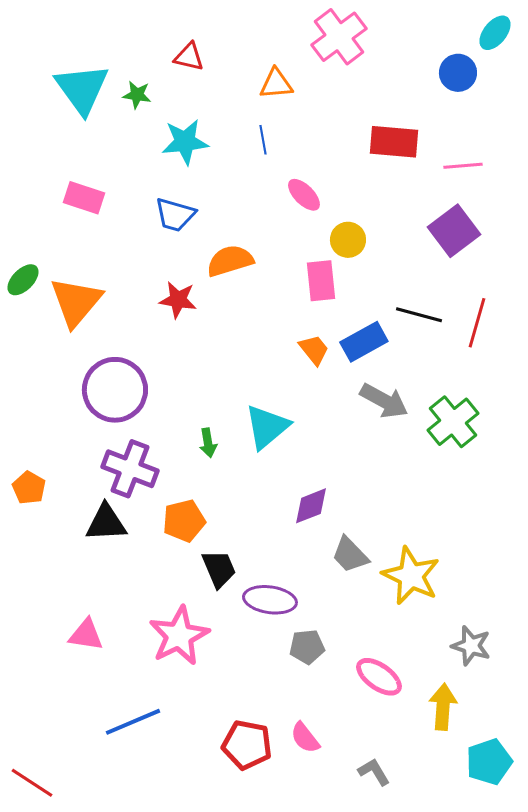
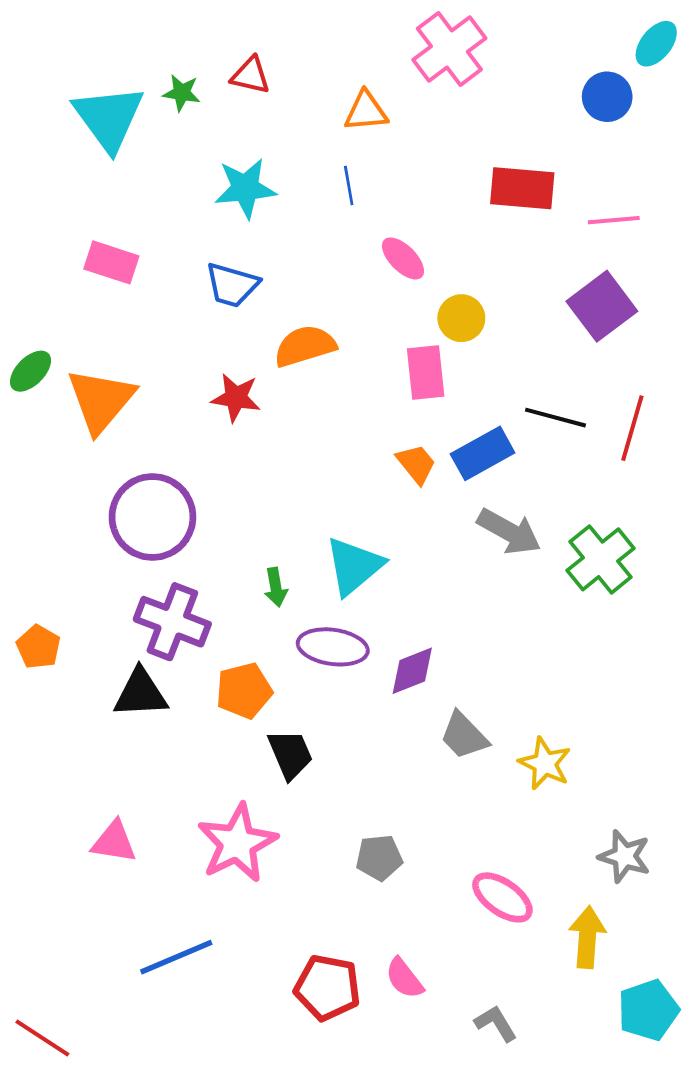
green star: (137, 95) -> (182, 93), moved
yellow star: (411, 576) -> (545, 764), size x0.7
purple ellipse: (270, 600) -> (333, 647), moved
gray pentagon: (307, 647) -> (379, 858), moved

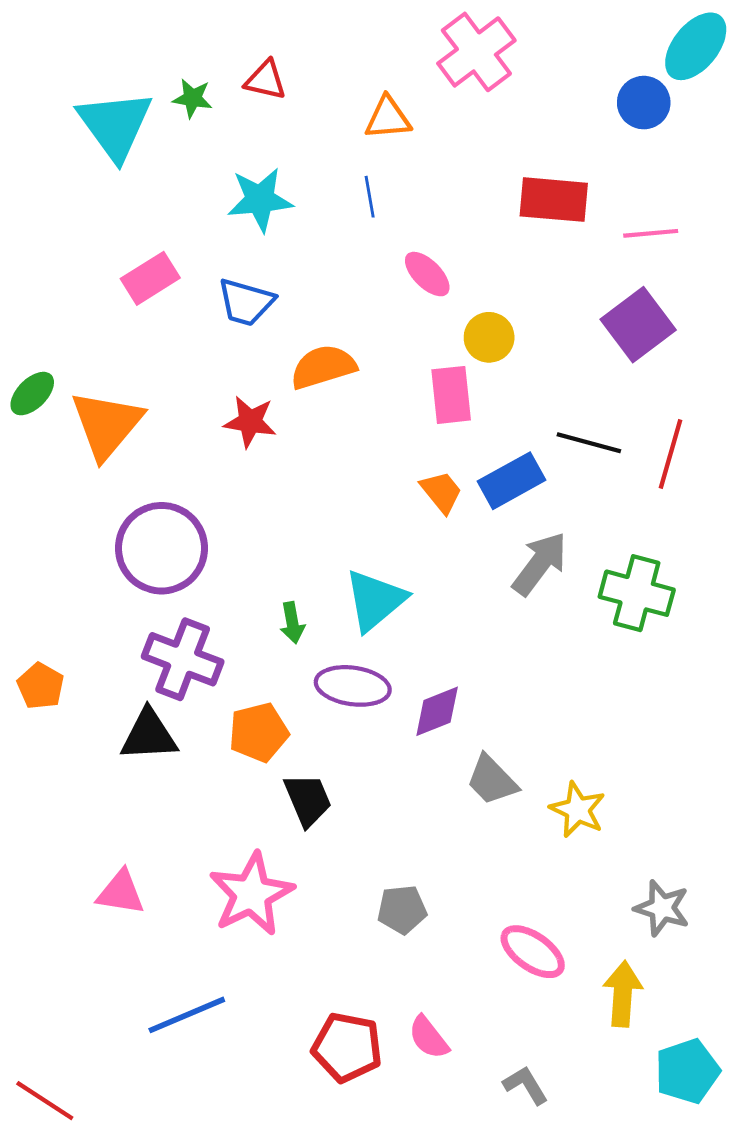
cyan ellipse: (656, 44) -> (696, 46), size x1.4
pink rectangle: (111, 262) -> (150, 278), moved, turned -50
gray arrow: (509, 532) -> (540, 564), turned -82
green cross: (601, 559) -> (637, 593), turned -36

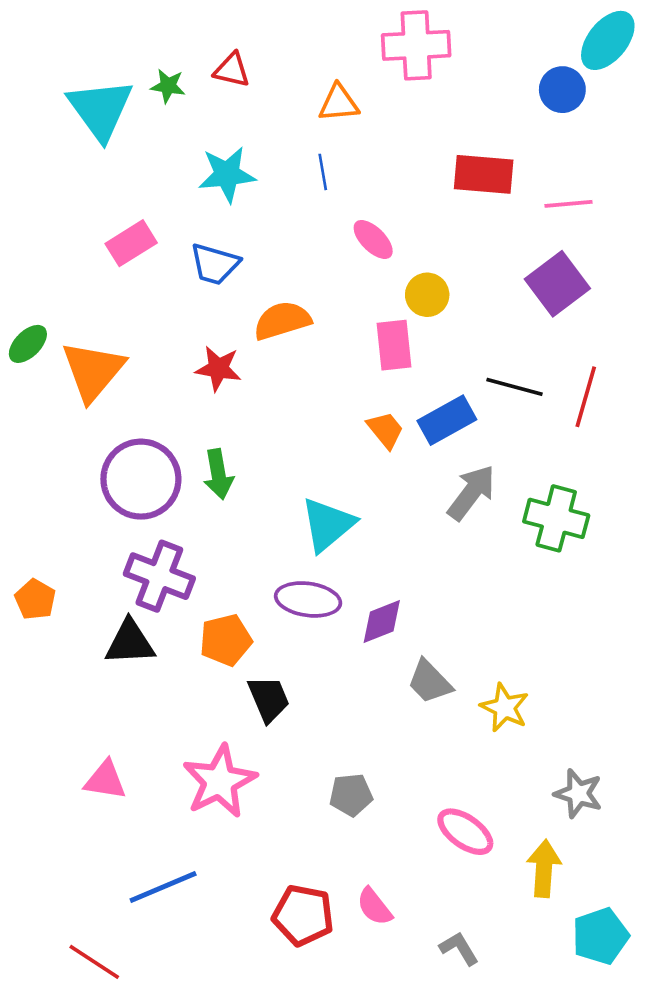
pink cross: (476, 52) -> (416, 45), turned 34
green arrow: (292, 623) -> (218, 474), moved, size x1.4
red line: (45, 1101) -> (94, 962), moved

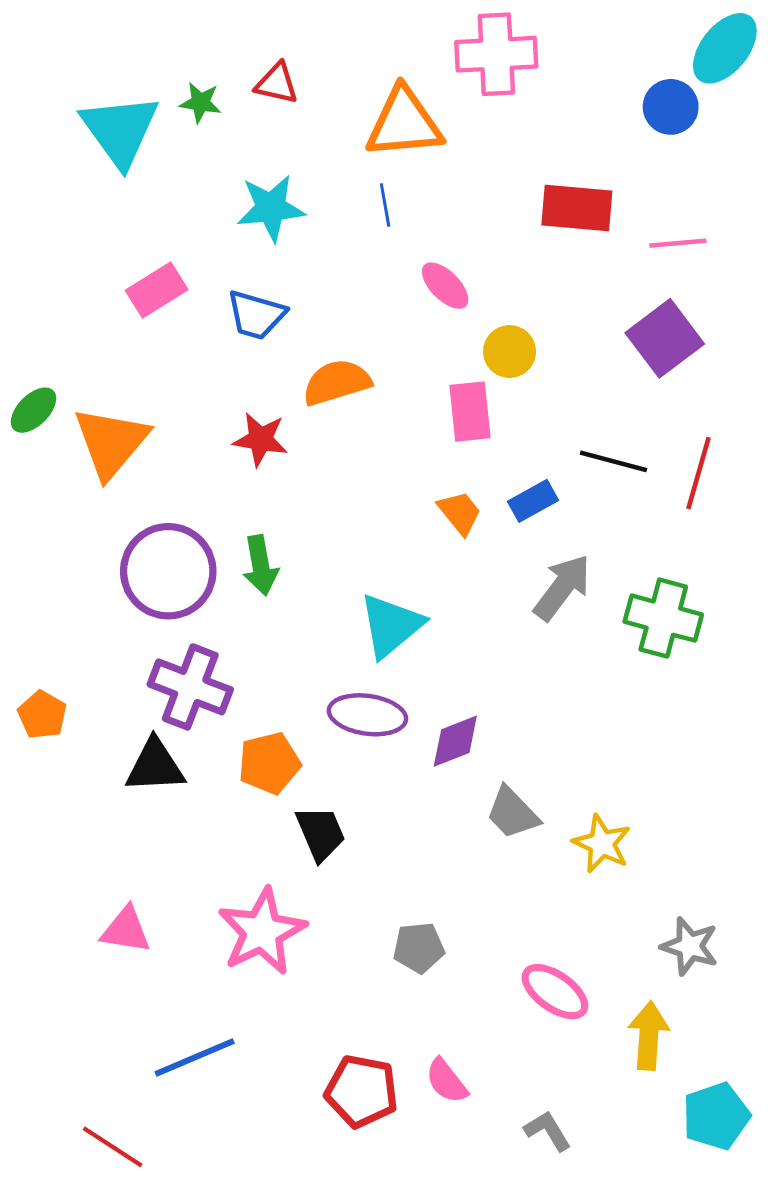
orange triangle: (339, 103) -> (404, 123), size x1.6
blue rectangle: (447, 420) -> (533, 501), size x0.7

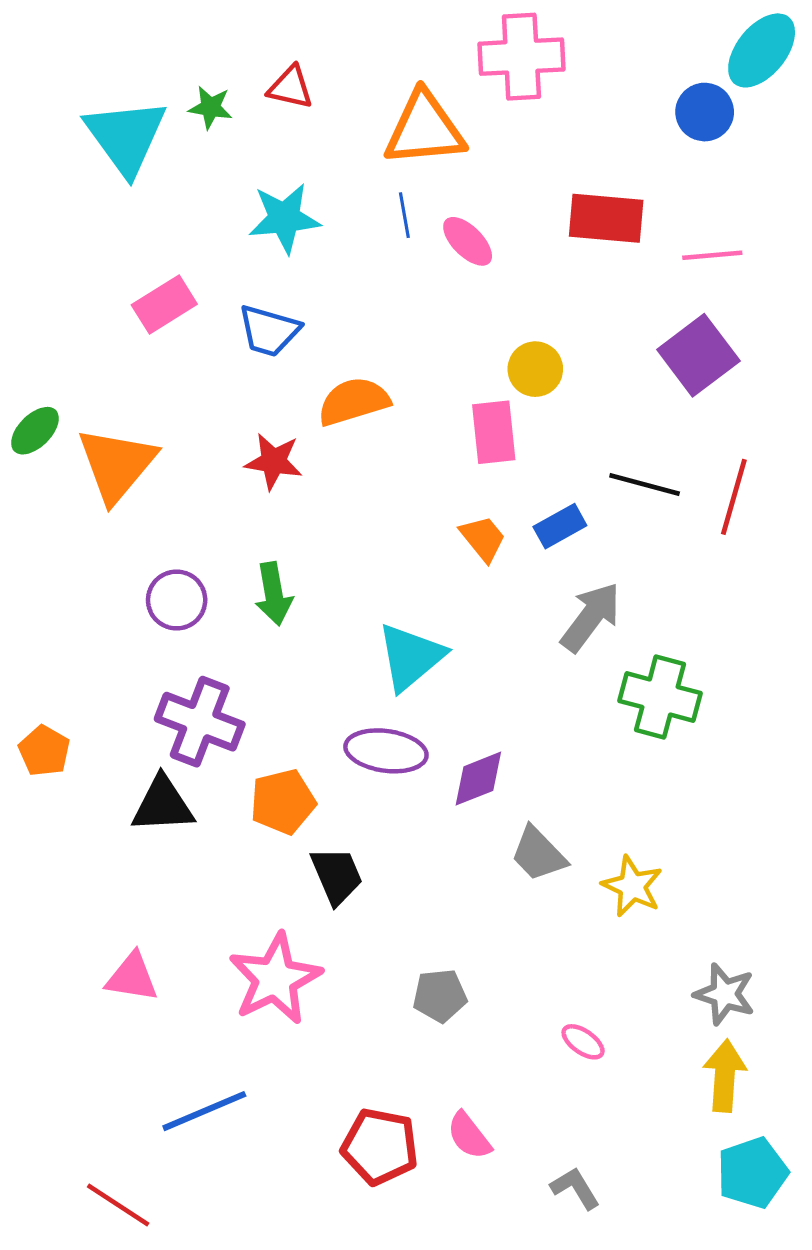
pink ellipse: (445, 286) -> (468, 241), moved
purple circle: (168, 571) -> (177, 600), size x0.6
green cross: (663, 618) -> (660, 697), moved
pink ellipse: (555, 992) -> (583, 1042), size x0.6
yellow arrow: (649, 1036) -> (725, 1076), moved

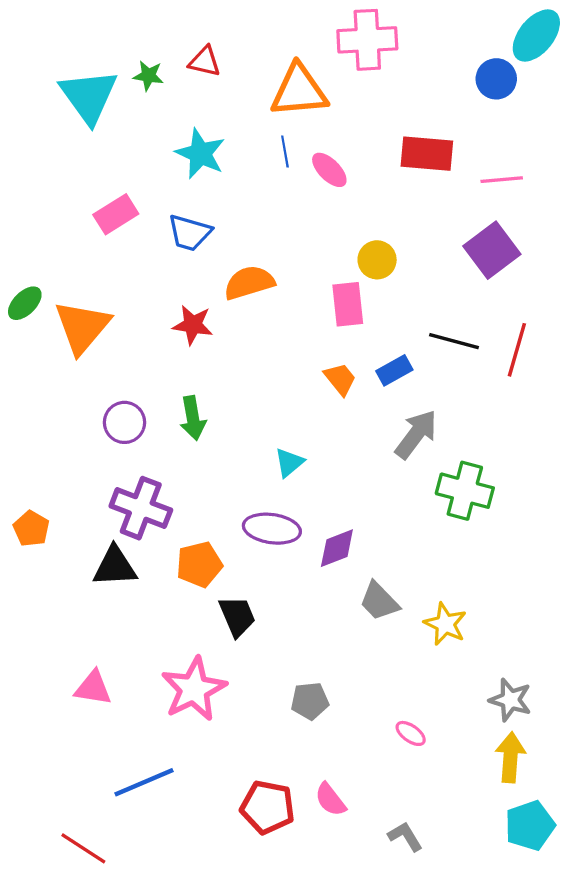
cyan star: (284, 218) -> (200, 154), turned 30
cyan triangle: (411, 657) -> (289, 463), size x0.6

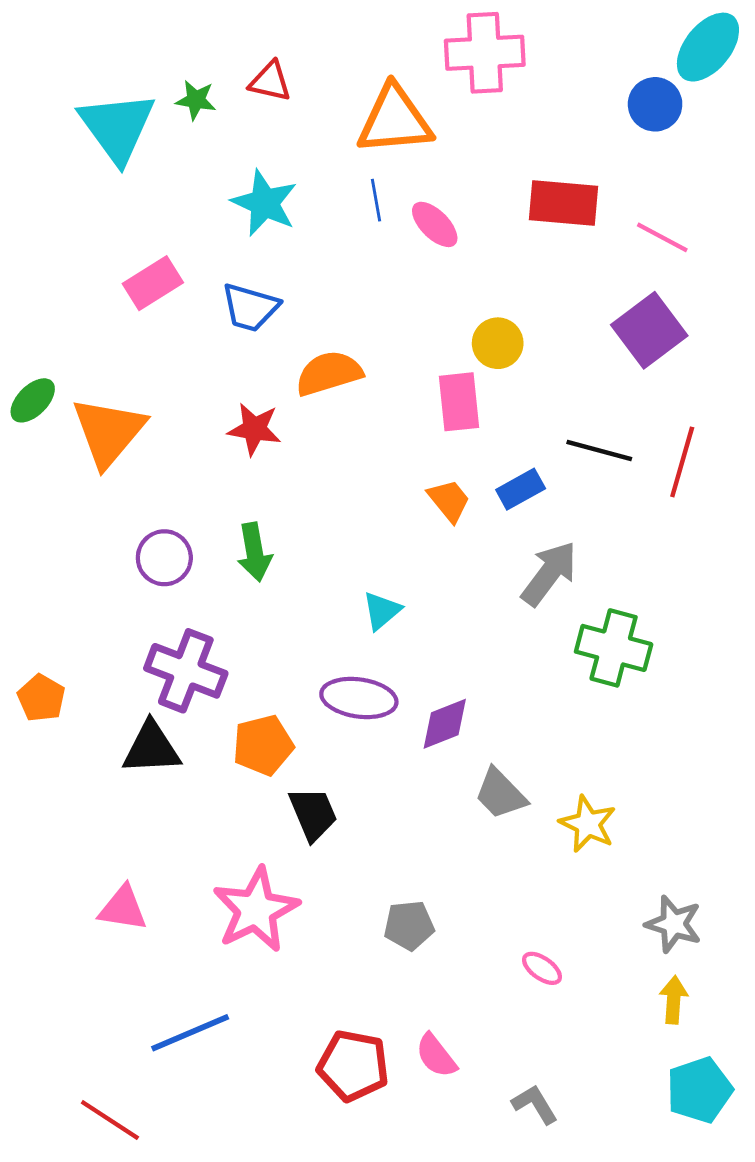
pink line: (502, 180) -> (662, 237), turned 33
yellow arrow: (510, 757) -> (674, 1000), size x0.7

